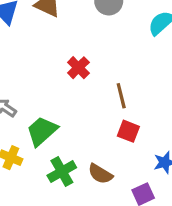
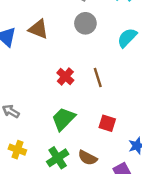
brown line: (121, 96) -> (98, 78), moved
green trapezoid: (42, 131) -> (63, 119), moved

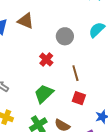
gray circle: (85, 23) -> (65, 36), moved
brown line: (98, 78) -> (75, 73), moved

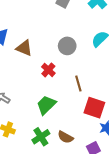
brown triangle: (26, 21) -> (24, 48), moved
red square: (79, 98) -> (94, 108), moved, size x1.5

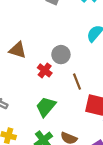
gray circle: (67, 46) -> (61, 55), moved

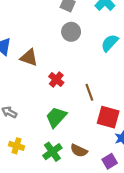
gray circle: (61, 55) -> (71, 32), moved

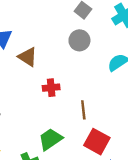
red cross: (56, 79) -> (51, 88), turned 32
green trapezoid: (56, 117) -> (50, 139), moved

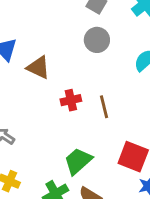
brown line: (83, 110) -> (104, 107), moved

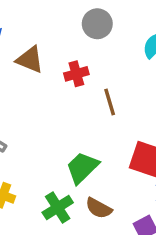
red cross: (71, 100) -> (76, 74), moved

